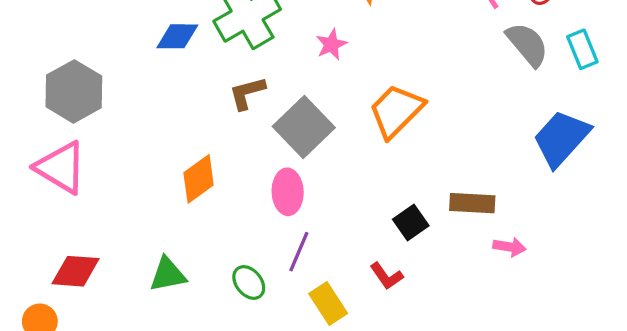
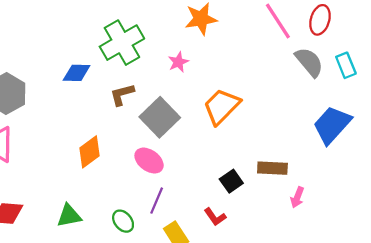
blue diamond: (177, 36) -> (77, 73), moved
pink ellipse: (288, 192) -> (149, 161), turned -52
pink arrow: (510, 247) -> (297, 197), turned 102

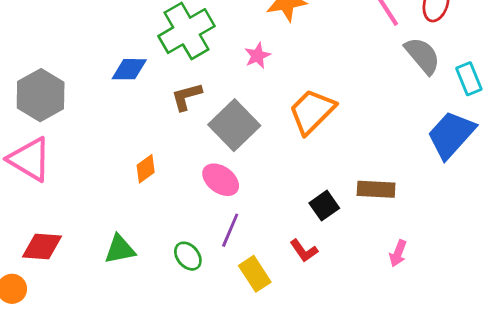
cyan rectangle: (346, 65) -> (469, 79), moved
orange diamond: (90, 152) -> (146, 169), size x0.7
pink arrow: (297, 197) -> (398, 253), moved

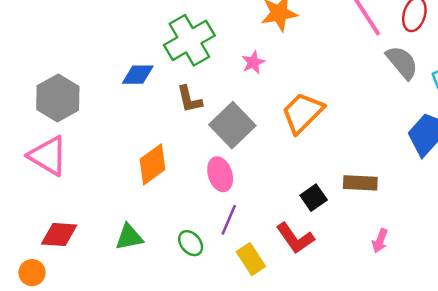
brown L-shape: (187, 97) -> (189, 99), turned -88
orange diamond: (146, 169) -> (152, 164), size x1.6
pink ellipse: (221, 180) -> (220, 174), turned 36
red L-shape: (304, 251) -> (295, 238), size x1.5

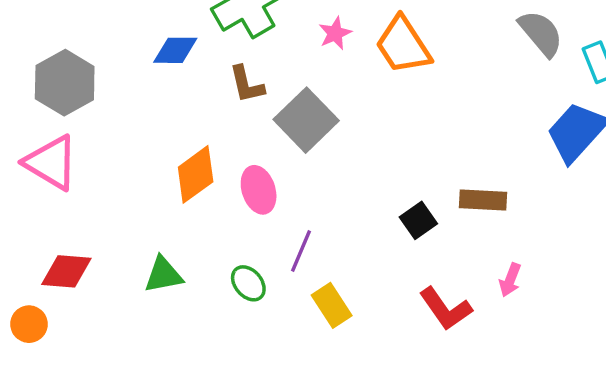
orange trapezoid: (302, 113) -> (403, 45), moved, turned -78
pink ellipse: (220, 174) -> (259, 190), moved
red L-shape: (295, 238) -> (446, 309), moved

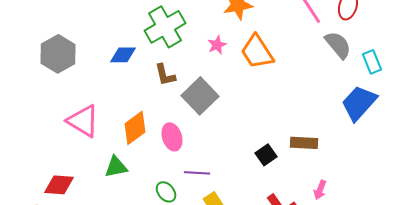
gray hexagon: (65, 83) -> (58, 54), moved
pink triangle: (51, 163) -> (83, 121), moved
purple line: (301, 251) -> (197, 173), turned 70
green triangle: (163, 275) -> (116, 167), moved

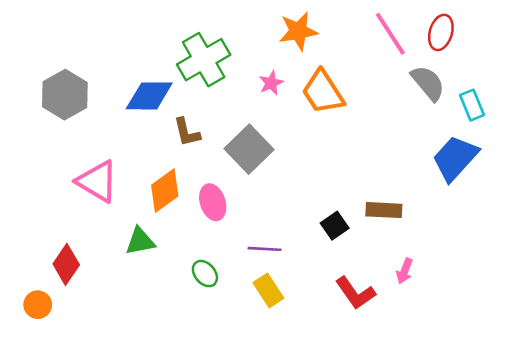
blue diamond: (123, 55) -> (149, 96), size x1.4
brown L-shape: (165, 75) -> (187, 132), moved
purple line: (197, 173) -> (265, 249), moved
red diamond: (59, 185) -> (66, 264), turned -60

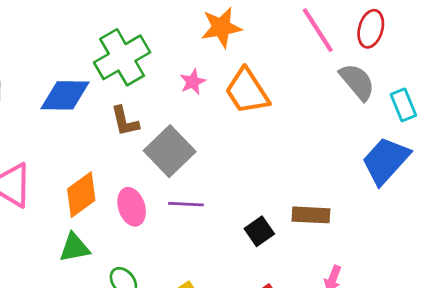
brown L-shape: (187, 132) -> (125, 121), moved
green triangle: (140, 241) -> (74, 248), moved
purple line: (265, 249) -> (186, 204), moved

